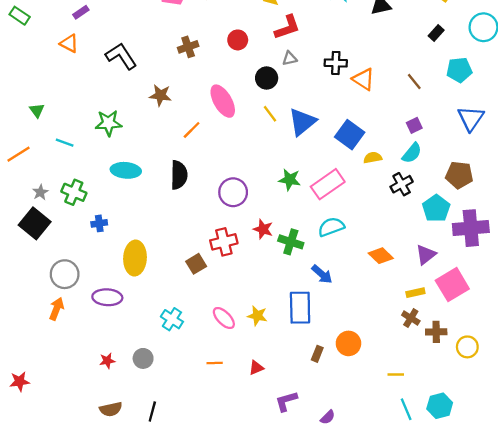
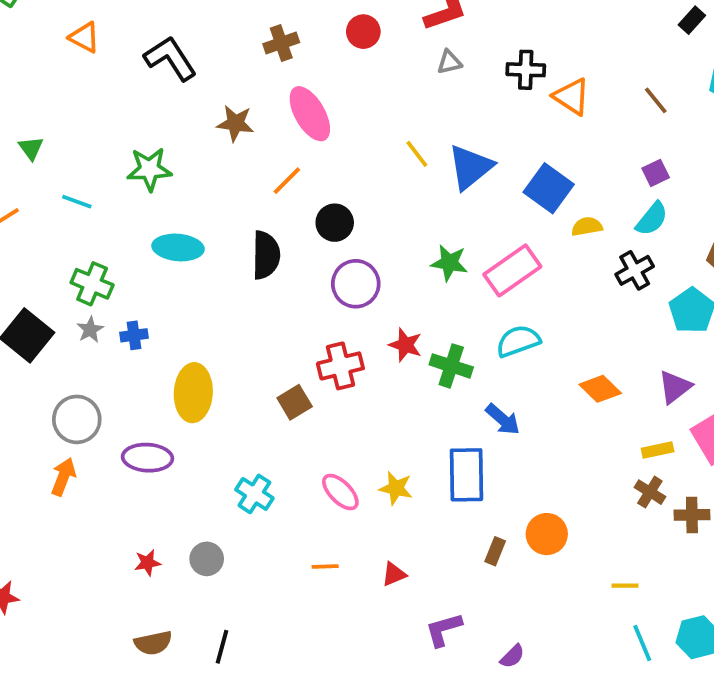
black circle: (267, 78) -> (335, 223), moved
pink ellipse: (223, 101) -> (310, 114), moved
gray star: (40, 192) -> (90, 330), moved

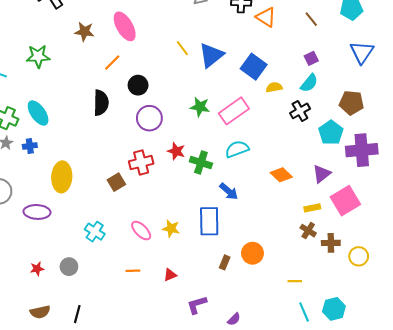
cyan ellipse: (178, 247) -> (38, 113), moved, turned 50

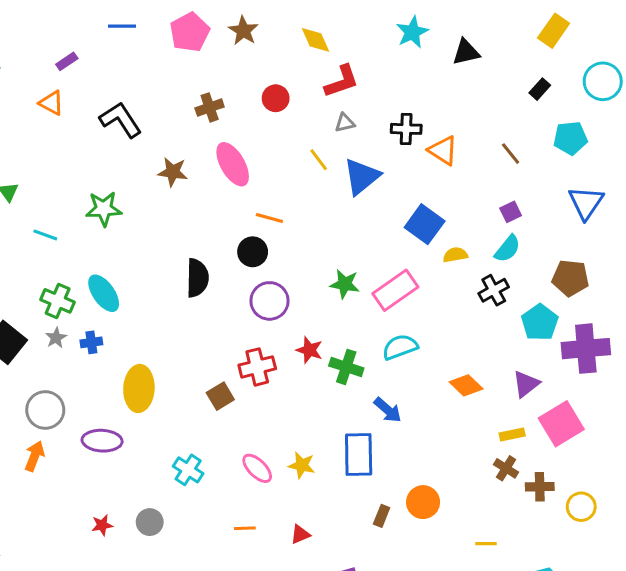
yellow line: (182, 48) -> (319, 160), moved
blue triangle: (211, 55) -> (362, 177), moved
orange line: (112, 62) -> (269, 218), moved, turned 60

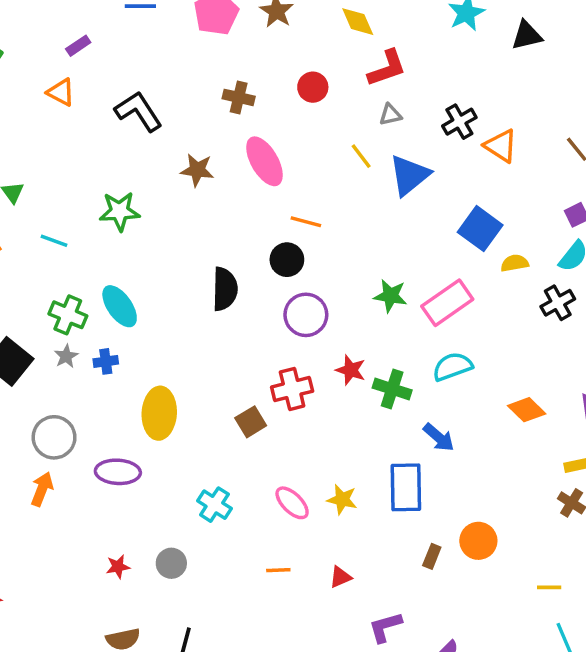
brown cross: (210, 107) -> (239, 97), turned 32
black cross: (406, 129) -> (459, 122), turned -32

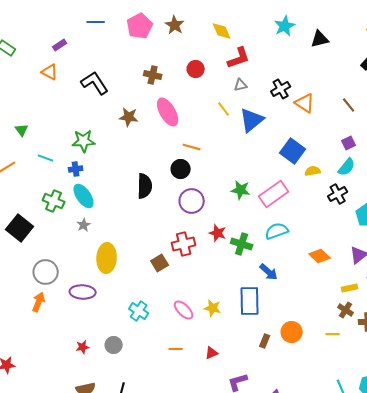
gray star: (66, 356) -> (84, 225), moved
blue cross: (106, 361) -> (76, 169), moved
yellow line: (549, 587) -> (333, 334), moved

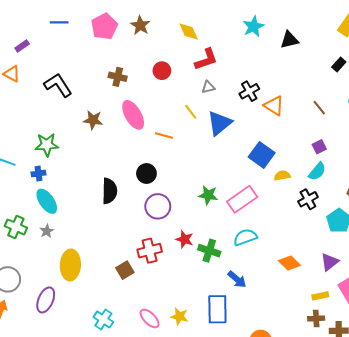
orange line: (192, 147) -> (164, 135), moved
green cross: (54, 201) -> (16, 227), moved
purple ellipse: (83, 292) -> (46, 300), turned -70
brown cross: (346, 310) -> (316, 318), turned -35

